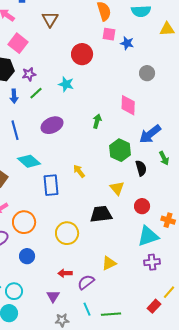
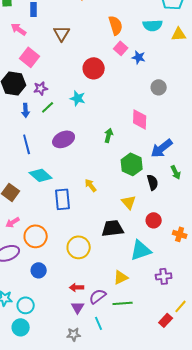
yellow triangle: (167, 29) -> (179, 34), moved
pink square: (109, 34) -> (121, 48), turned 32
cyan triangle: (148, 236) -> (141, 250), moved
purple triangle: (53, 296) -> (78, 307), moved
green line: (111, 314) -> (123, 303), moved

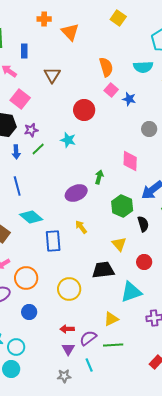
purple ellipse: (64, 139) -> (76, 193), moved

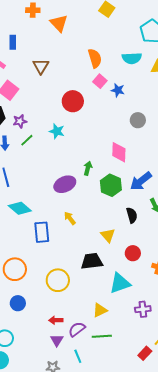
green hexagon: (122, 206) -> (111, 185), moved

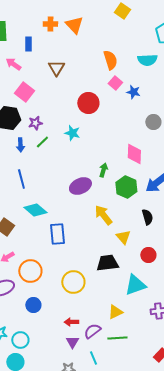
orange cross: (33, 10) -> (50, 24), moved
yellow arrow: (70, 218) -> (103, 215), moved, size x1.5

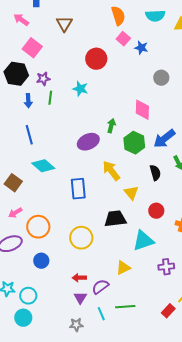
green line: (42, 142) -> (50, 98), turned -40
blue rectangle: (57, 234) -> (78, 189), moved
green line: (117, 338) -> (125, 307), moved

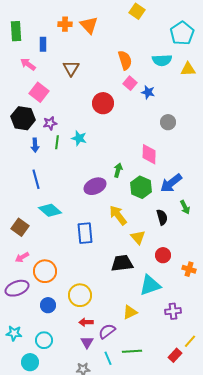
cyan star: (80, 89) -> (79, 138), moved
yellow circle: (81, 238) -> (80, 295), moved
cyan circle: (28, 296) -> (44, 340), moved

